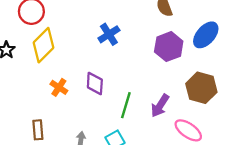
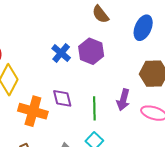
purple hexagon: (169, 47) -> (91, 51), moved
orange cross: (59, 87) -> (33, 111), size x1.8

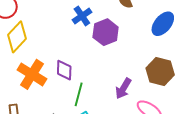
blue cross: (61, 53) -> (82, 16), moved
green line: (94, 108) -> (79, 94), moved

